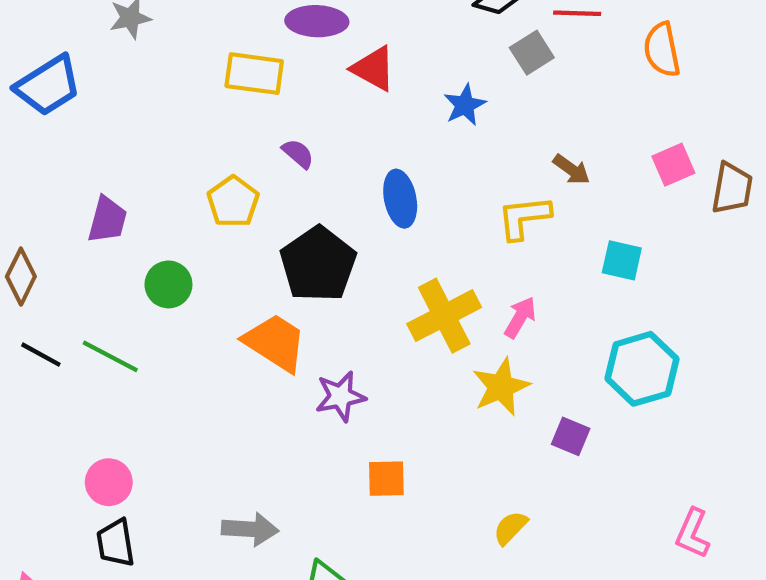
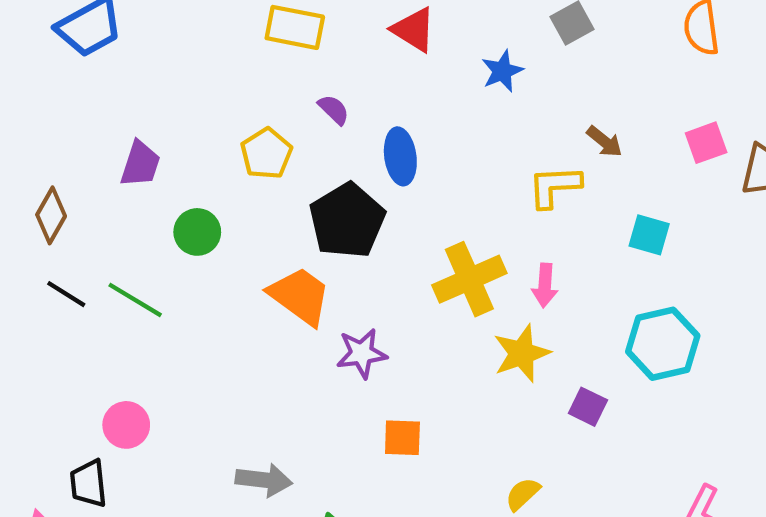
blue ellipse: (400, 199) -> (400, 156), moved
pink arrow: (520, 317) -> (545, 285), turned 150
black trapezoid: (116, 543) -> (88, 483), moved

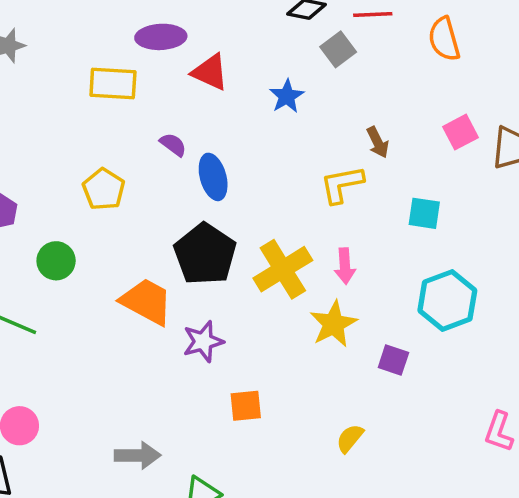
purple semicircle: (334, 110) -> (173, 145), moved
brown arrow: (604, 142) -> (378, 142), turned 32
black pentagon: (347, 221) -> (205, 254), moved

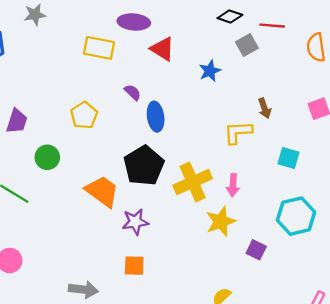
orange square: (246, 406) -> (134, 266), moved

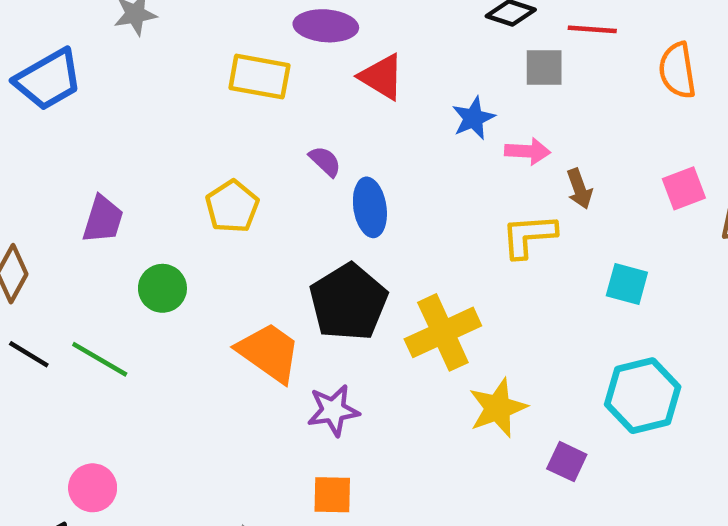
gray square: (247, 45) -> (544, 67), turned 30
pink arrow: (233, 185) -> (528, 151), moved, turned -90

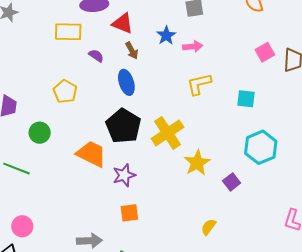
purple semicircle: (325, 161) -> (96, 56), moved
brown arrow: (579, 189) -> (132, 51), moved
purple square: (567, 462) -> (232, 182), turned 36

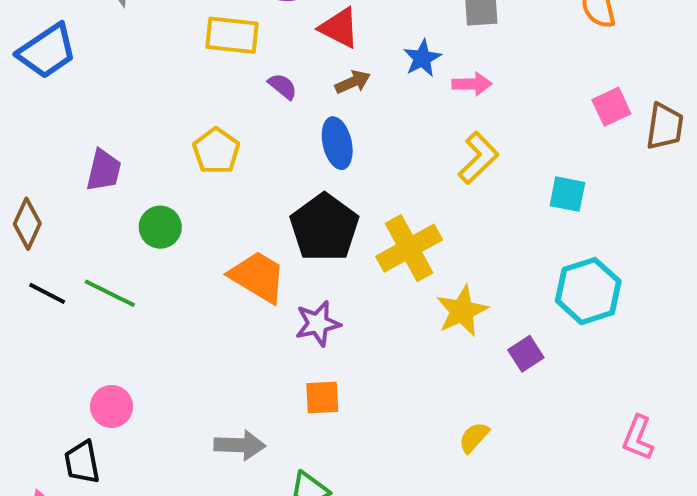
brown arrow: (132, 51) -> (353, 82), turned -90
yellow L-shape: (199, 84) -> (478, 158), turned 144

